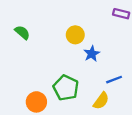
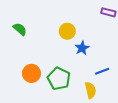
yellow semicircle: (101, 101) -> (90, 90), turned -49
orange circle: (36, 102) -> (31, 73), moved

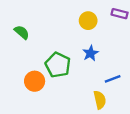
yellow circle: (67, 31) -> (88, 21), moved
green pentagon: (59, 79) -> (58, 65), moved

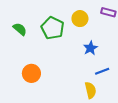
blue star: (90, 53) -> (90, 48), moved
green pentagon: (58, 65) -> (53, 28), moved

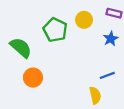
green semicircle: (20, 29) -> (21, 48), moved, size x1.5
blue star: (90, 48) -> (111, 39), moved

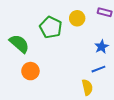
blue star: (111, 39) -> (102, 47), moved

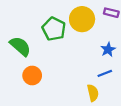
yellow circle: (77, 18) -> (82, 19), size x1.5

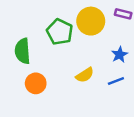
green semicircle: (20, 46) -> (23, 51), turned -135
yellow semicircle: (93, 93) -> (85, 75), moved, turned 70

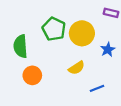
yellow circle: (91, 21) -> (82, 33), moved
blue line: (116, 81) -> (97, 88), moved

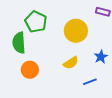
green pentagon: (54, 29) -> (36, 22), moved
blue star: (108, 50) -> (101, 57), moved

